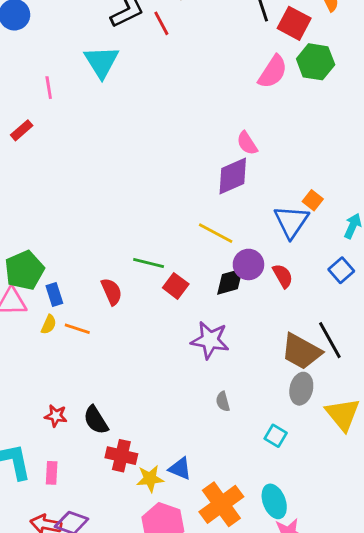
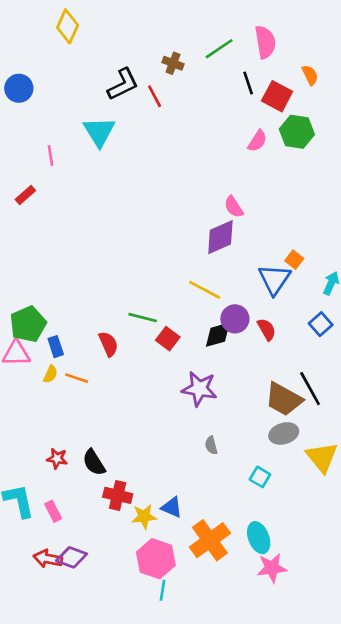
pink semicircle: (273, 72) -> (257, 141), size x0.7
gray ellipse: (301, 389) -> (284, 433), turned 60
pink rectangle: (52, 473) -> (53, 511), turned -30

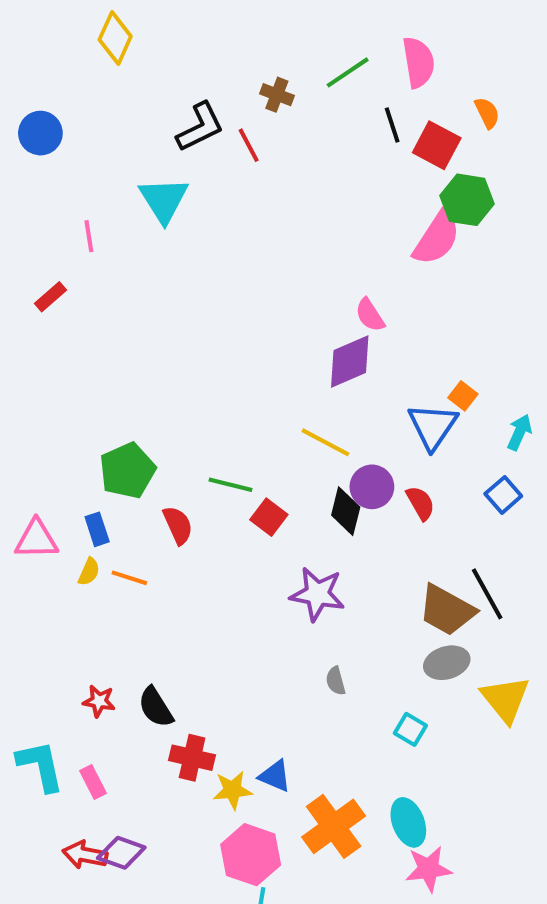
pink semicircle: (257, 141) -> (437, 238), moved, size x1.6
green pentagon: (28, 324) -> (127, 471), moved
black diamond: (218, 335) -> (346, 511), turned -60

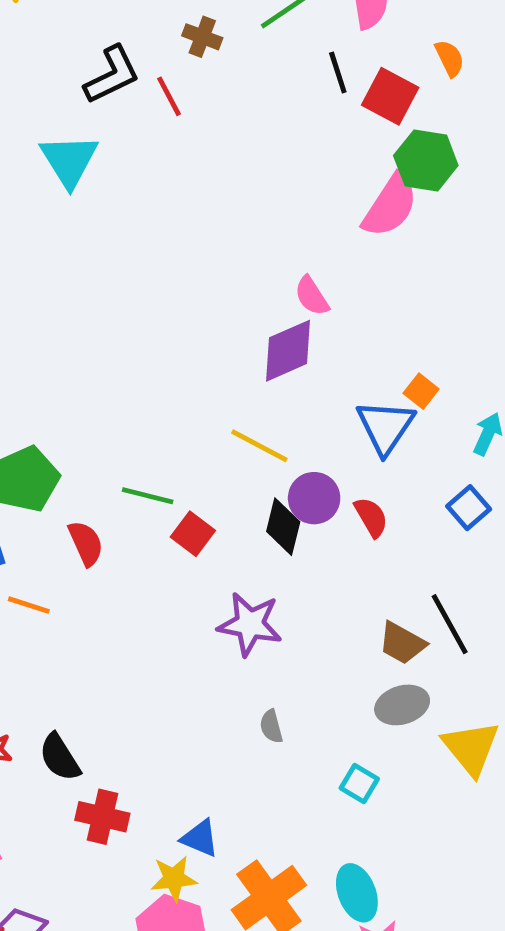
brown trapezoid: (447, 610) -> (402, 643), size x0.7
yellow star: (232, 790) -> (174, 879), moved

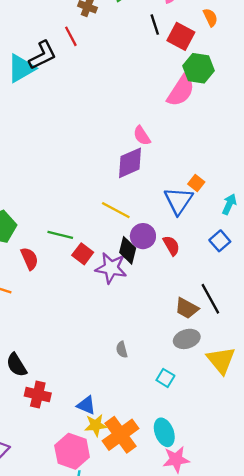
black L-shape: (112, 75) -> (43, 55), moved
cyan triangle: (69, 160) -> (21, 68), turned 32
purple star: (250, 624) -> (111, 268), moved
yellow star: (174, 879) -> (96, 425), moved

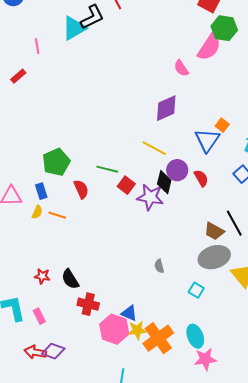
pink semicircle: (142, 136) -> (181, 68), moved
gray ellipse: (187, 339) -> (214, 257), size x1.4
pink hexagon: (72, 451) -> (114, 329), moved

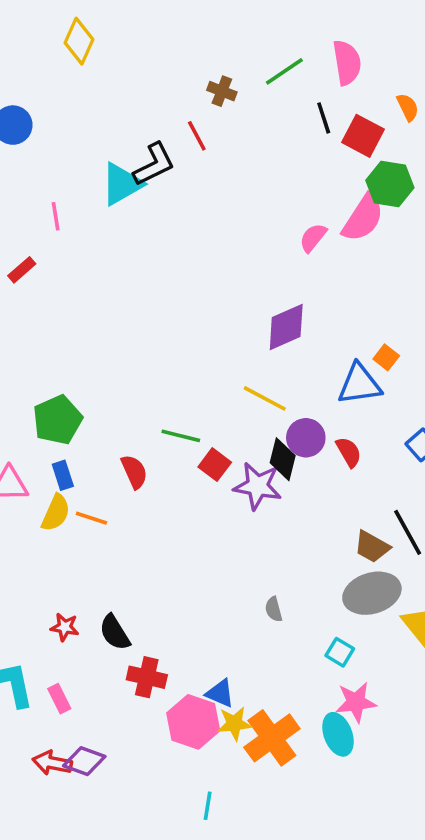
pink semicircle: (181, 68) -> (313, 238), moved, turned 72
blue triangle: (207, 140) -> (359, 384), turned 48
green pentagon: (56, 162) -> (57, 420), moved
yellow semicircle: (37, 212) -> (56, 513), size x1.5
pink star: (205, 359) -> (356, 702), moved

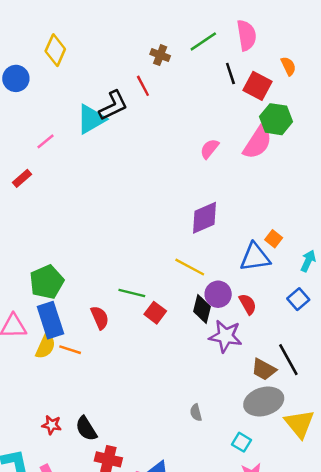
yellow diamond: (79, 41) -> (55, 50), moved
pink line: (56, 216) -> (45, 141), turned 60
pink semicircle: (313, 238) -> (209, 149), moved
blue rectangle: (63, 475) -> (50, 320), size x1.8
purple star: (258, 486) -> (225, 336), moved

